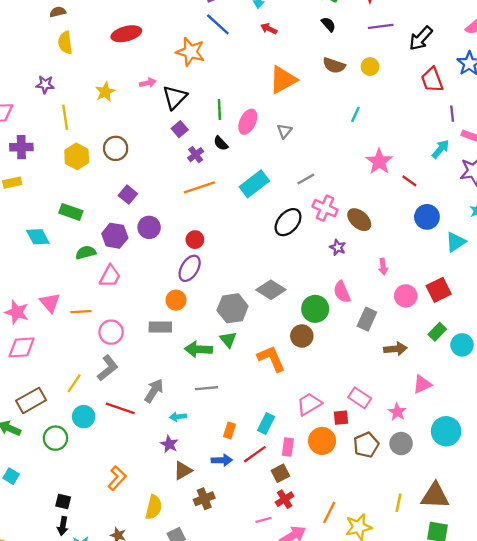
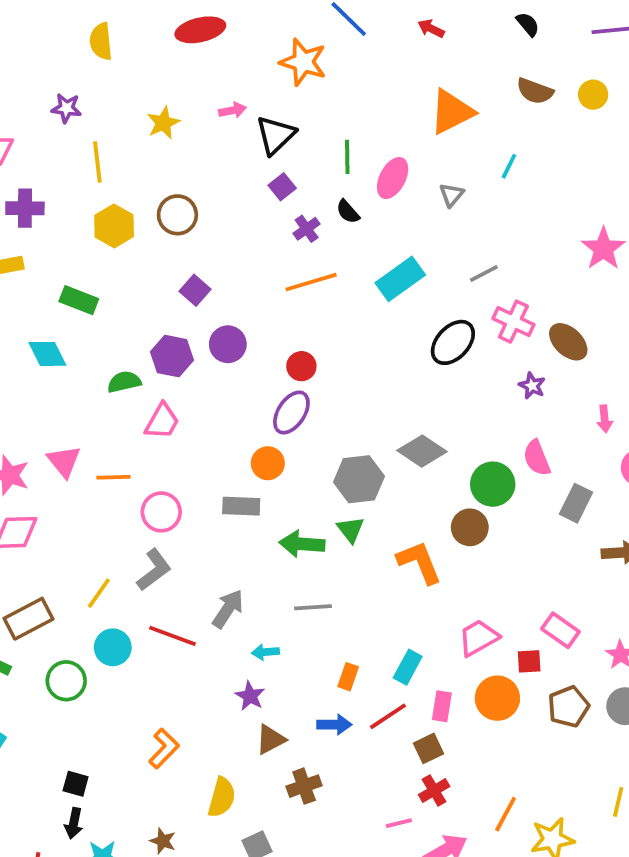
cyan line: (355, 115) -> (509, 166), moved
green rectangle: (71, 212) -> (79, 300), moved

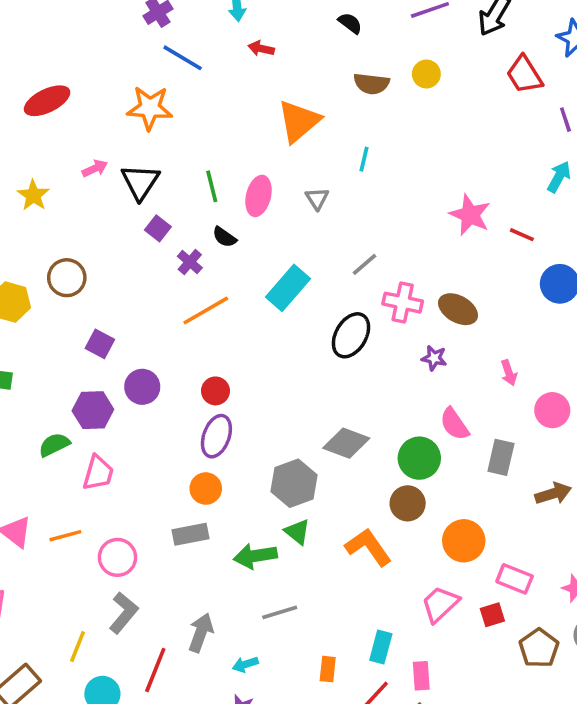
red line: (172, 636) -> (155, 670), turned -75
orange circle: (497, 698) -> (464, 541), moved

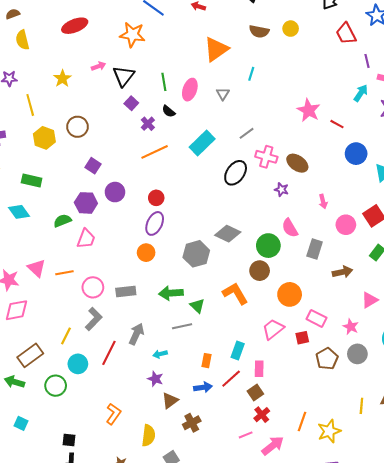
green triangle: (297, 532) -> (197, 306), moved
gray rectangle: (190, 534) -> (126, 292), moved

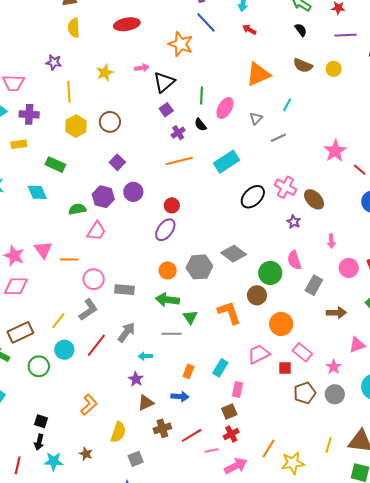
gray line: (247, 133) -> (278, 138), moved
orange circle: (146, 253) -> (168, 270), moved
red line: (231, 379) -> (192, 435), moved

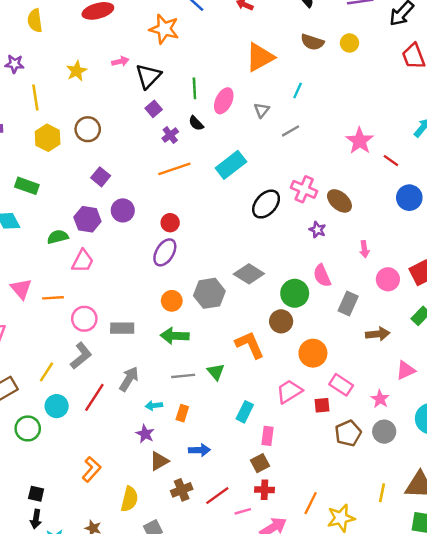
green triangle: (190, 317) -> (216, 372), moved
orange rectangle: (189, 371) -> (182, 413), moved
red cross: (231, 434) -> (264, 490), turned 35

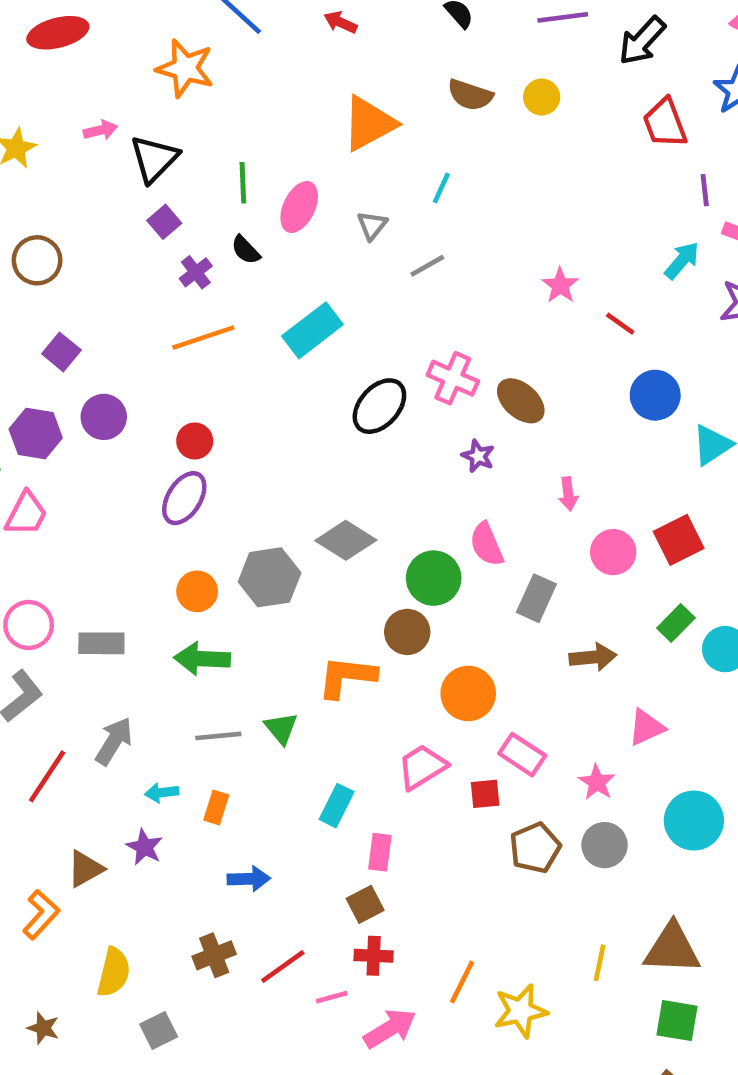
pink star: (360, 141) -> (560, 285), size x0.7
orange L-shape: (250, 345) -> (347, 677), turned -60
brown triangle: (159, 461) -> (85, 869), moved

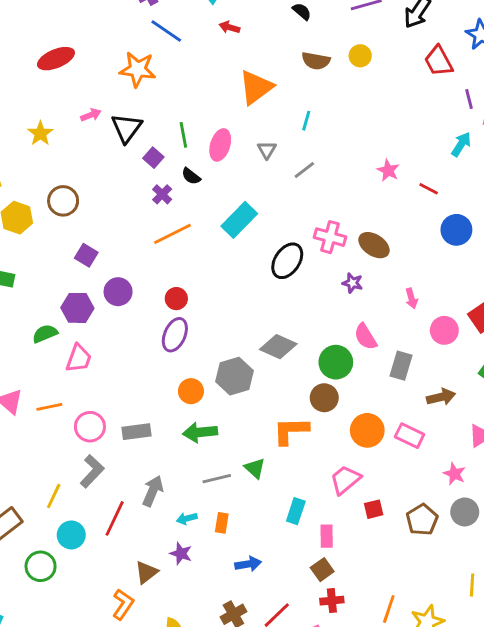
purple square: (164, 222) -> (153, 158), moved
pink rectangle: (522, 755) -> (410, 436), moved
red square: (485, 794) -> (374, 509), moved

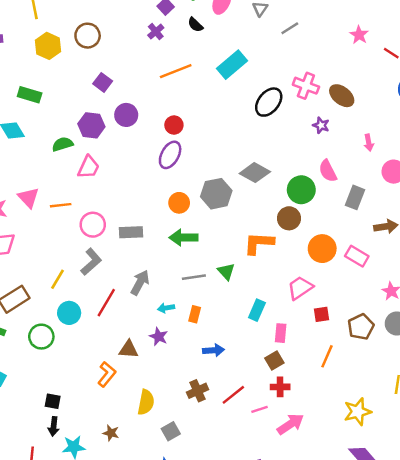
purple cross: (162, 194) -> (156, 32), moved
brown triangle: (146, 572) -> (129, 349), turned 36
orange line: (389, 609) -> (327, 356), moved

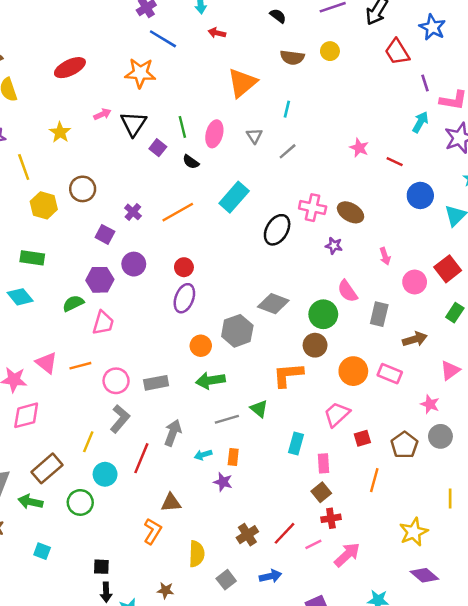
purple cross: (156, 32) -> (133, 212), moved
purple star: (159, 337) -> (223, 482), moved
blue arrow: (213, 350) -> (270, 576), moved

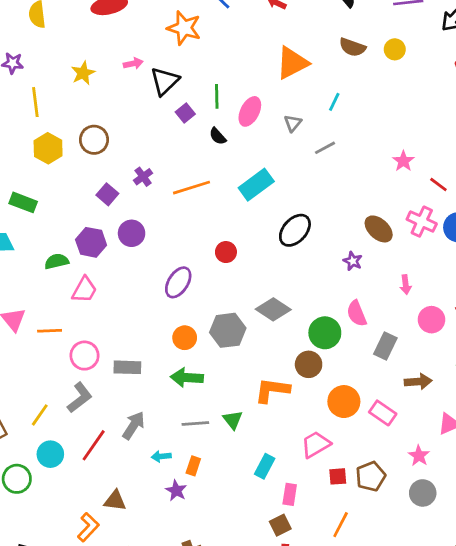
pink cross: (313, 208) -> (422, 222), moved
red circle: (184, 267) -> (226, 252), moved
brown pentagon: (404, 445) -> (371, 476), moved

